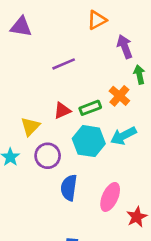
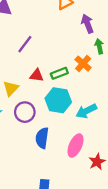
purple line: (64, 64) -> (25, 44), moved, turned -30
red triangle: (62, 110) -> (37, 75), turned 32
cyan arrow: (123, 136) -> (86, 111), moved

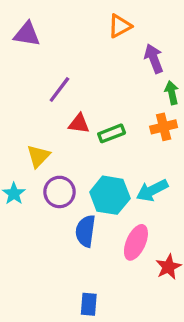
orange cross: (83, 64) -> (164, 127), moved, turned 35
red triangle: (37, 75) -> (79, 124), moved
cyan hexagon: (58, 100) -> (110, 195), moved

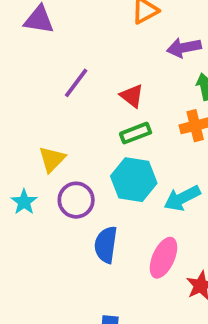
purple arrow: (154, 59) -> (184, 48), turned -80
red triangle: (79, 124) -> (132, 96), moved, turned 30
cyan hexagon: (110, 195) -> (134, 180), moved

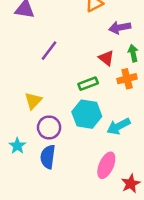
red triangle: (132, 96) -> (106, 58), moved
cyan star: (24, 202) -> (17, 146), moved
blue semicircle: (106, 245) -> (48, 157), moved

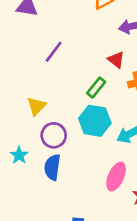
green rectangle: (88, 84) -> (96, 88), turned -30

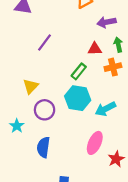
red triangle: (116, 60) -> (95, 49), turned -40
blue semicircle: (52, 167) -> (43, 147), moved

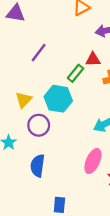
green rectangle: (79, 71) -> (76, 73), moved
cyan hexagon: (78, 98) -> (58, 99), moved

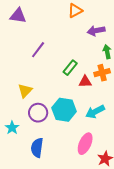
red triangle: (93, 59) -> (85, 82), moved
cyan hexagon: (58, 99) -> (64, 110), moved

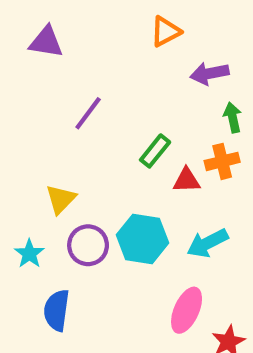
cyan star: (12, 128) -> (29, 254), moved
blue semicircle: (37, 148) -> (57, 310), moved

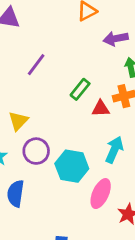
cyan hexagon: (143, 239) -> (72, 166), moved
cyan arrow: (207, 243) -> (114, 150), turned 140

